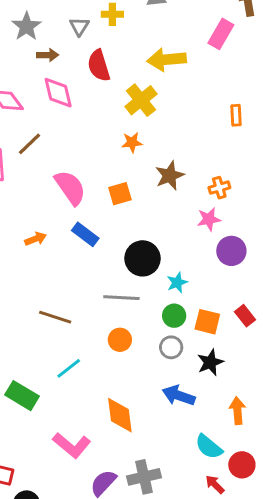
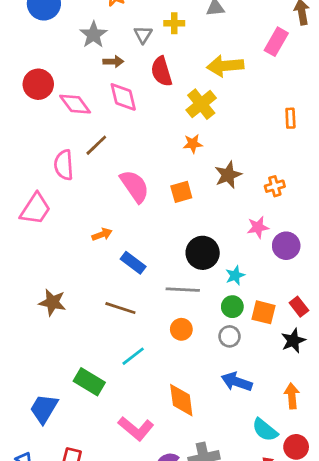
pink star: (209, 219) -> (258, 227), moved
blue rectangle: (85, 234) -> (133, 263), moved
black star: (210, 362) -> (293, 341), moved

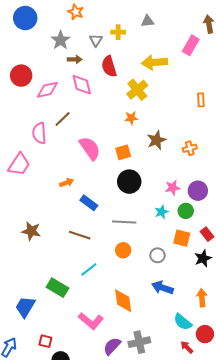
pink diamond: (75, 104) -> (47, 90), turned -65
pink star: (258, 227) -> (173, 188), moved
black circle: (203, 253) -> (129, 182), moved
green circle: (232, 307) -> (186, 211), moved

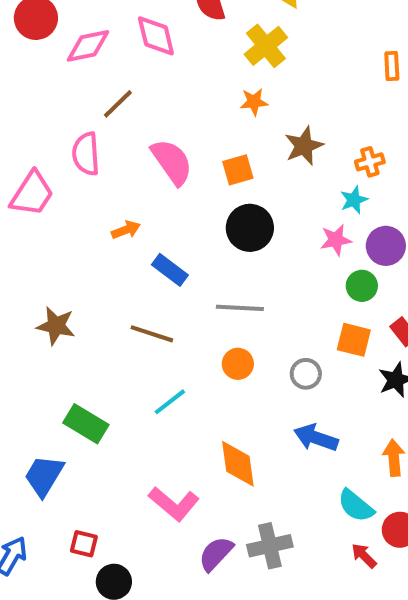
pink semicircle: (39, 133) -> (86, 154), moved
cyan star: (162, 212) -> (354, 200), moved
green rectangle: (58, 288) -> (86, 424), moved

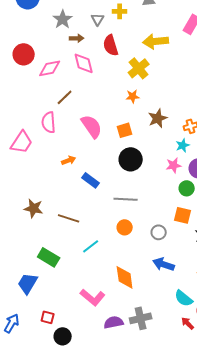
brown line: (152, 334) -> (69, 218), moved
purple semicircle: (216, 554) -> (114, 322), turned 36

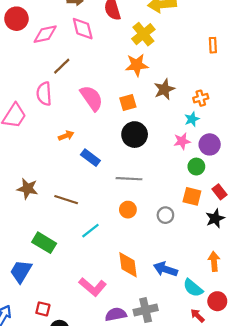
orange star: (133, 96) -> (137, 65), size x1.5
blue arrow: (164, 264) -> (165, 269), moved

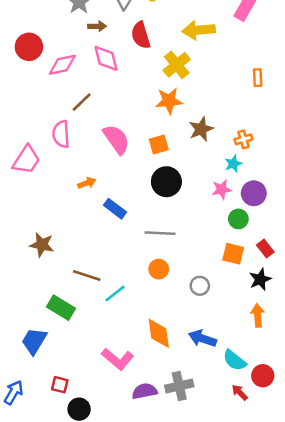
brown line: (66, 200) -> (87, 275), moved
gray circle: (165, 215) -> (200, 286), moved
orange arrow: (214, 261) -> (258, 315), moved

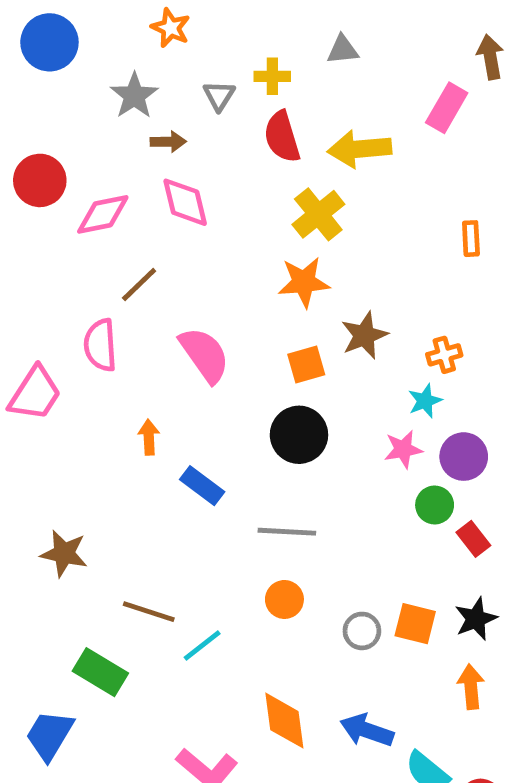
red semicircle: (141, 35) -> (282, 137), moved
orange square: (159, 144) -> (306, 365), moved
orange arrow: (87, 183) -> (149, 437), turned -72
red rectangle: (265, 249) -> (473, 539), moved
orange square: (233, 254) -> (415, 624), moved

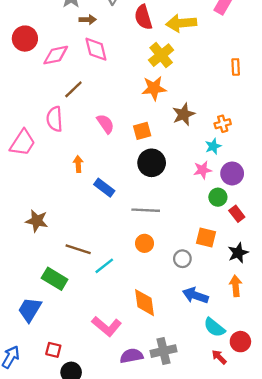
pink semicircle: (205, 355) -> (105, 124), size x0.7
orange square: (306, 365) -> (142, 131), moved
orange square: (415, 624) -> (206, 237), moved
blue arrow: (367, 730) -> (195, 295), moved

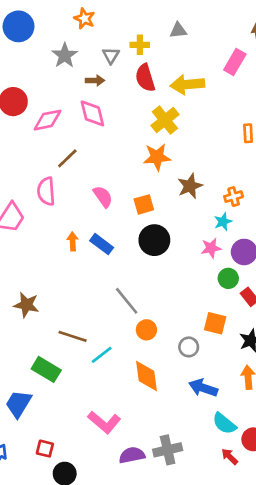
brown arrow: (88, 20) -> (95, 80), moved
blue rectangle: (104, 188) -> (102, 244), moved
gray line: (146, 210) -> (127, 301), moved, turned 48
orange diamond: (145, 303) -> (146, 376), moved

